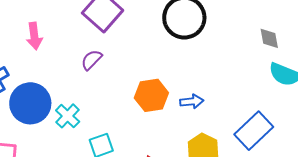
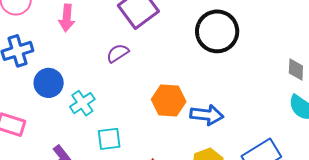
blue arrow: (192, 101) -> (207, 115), size x1.4
blue circle: (30, 103) -> (49, 83), size x0.7

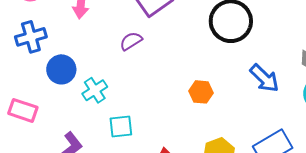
orange hexagon: (169, 101) -> (201, 92), moved, size x0.7
blue arrow: (207, 115) -> (264, 78), moved, turned 36

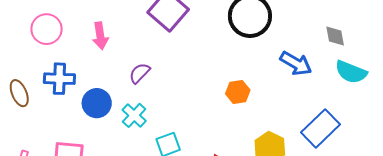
blue cross: (31, 37) -> (59, 79), turned 32
purple semicircle: (131, 41) -> (140, 73), moved

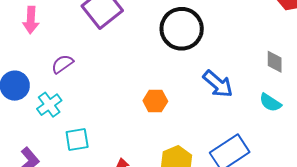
gray diamond: (335, 36) -> (275, 62), moved
cyan semicircle: (351, 72) -> (270, 103), size x0.7

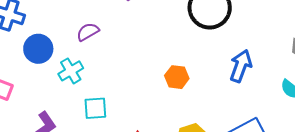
blue arrow: (218, 84) -> (241, 66), turned -116

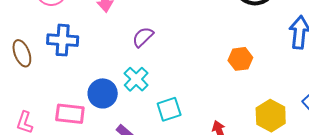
blue circle: (38, 49) -> (103, 93), moved

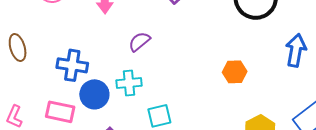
blue cross: (63, 40) -> (72, 65), moved
cyan cross: (136, 79) -> (129, 83), turned 35

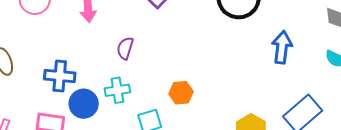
purple semicircle: (139, 42) -> (125, 48), turned -30
orange hexagon: (235, 72) -> (181, 93), moved

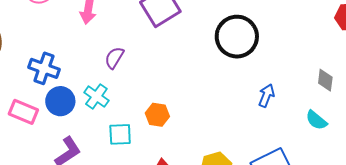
blue arrow: (282, 47) -> (266, 96), size x0.7
cyan cross: (117, 90) -> (96, 96), turned 30

